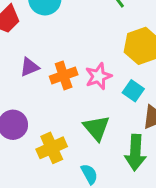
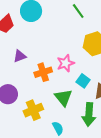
orange cross: (64, 75) -> (43, 72), moved
cyan square: (133, 91) -> (83, 81), moved

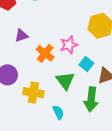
orange cross: (43, 72) -> (45, 53), turned -36
yellow cross: (33, 110) -> (33, 93), turned 30

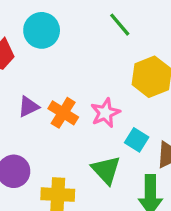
orange cross: (45, 53) -> (63, 113), moved

